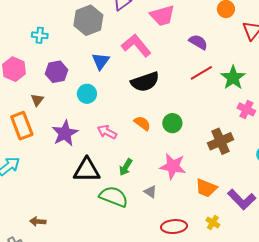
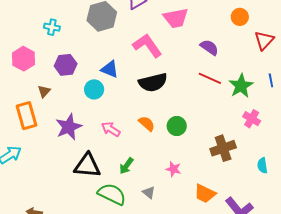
blue triangle: (101, 61) -> (110, 69), moved, turned -48
red line: (201, 73) -> (210, 78), turned 50
pink star: (173, 166) -> (173, 169), size x0.6

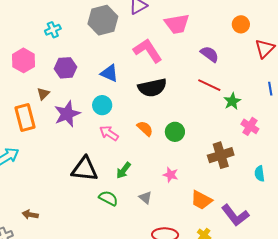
cyan cross: (52, 27) -> (53, 30), turned -35
green star: (241, 86) -> (232, 101), moved, size x0.7
cyan circle: (94, 89) -> (102, 105), moved
purple star: (69, 127) -> (67, 114), moved
green semicircle: (112, 194) -> (108, 198), size x0.7

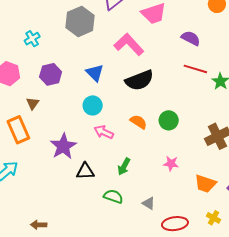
blue triangle: (109, 73) -> (95, 73), turned 30
purple star: (67, 114) -> (63, 146), moved
black triangle: (85, 169) -> (85, 171), size x0.7
gray triangle: (145, 198) -> (149, 203), moved

